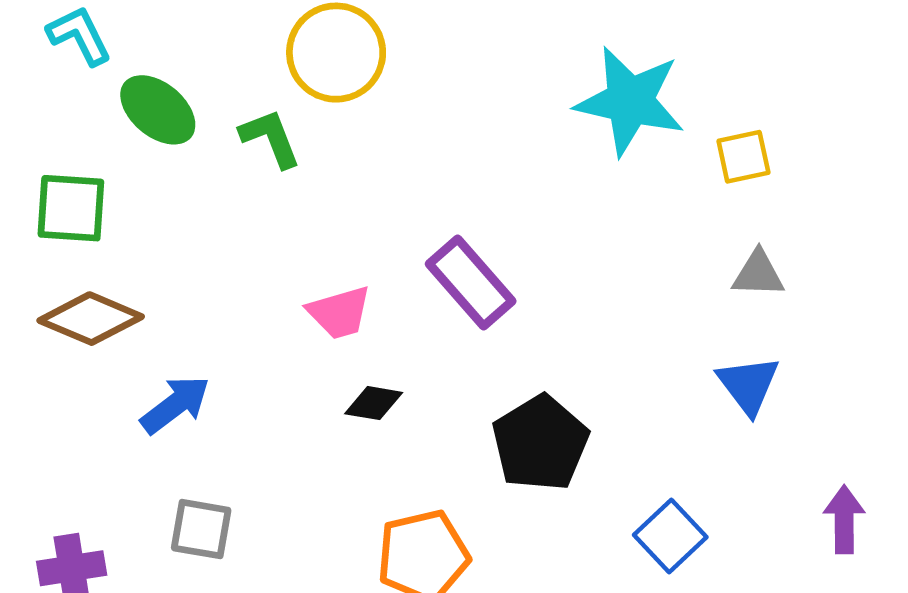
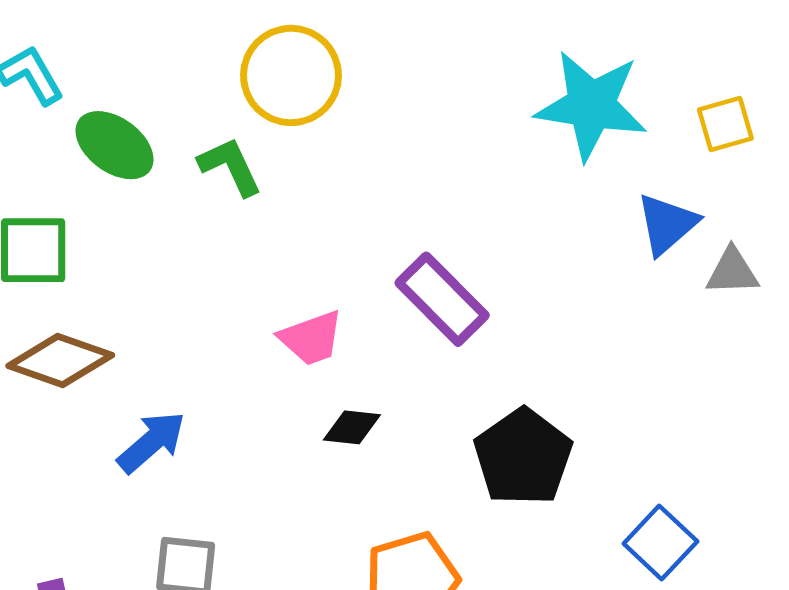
yellow square: (743, 157) -> (725, 124), moved
blue triangle: (748, 385) -> (667, 224), moved, turned 30

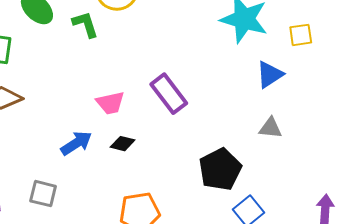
gray triangle: (732, 272) -> (270, 128), moved
blue arrow: (151, 442) -> (76, 143), moved
black pentagon: (523, 457) -> (220, 169), moved

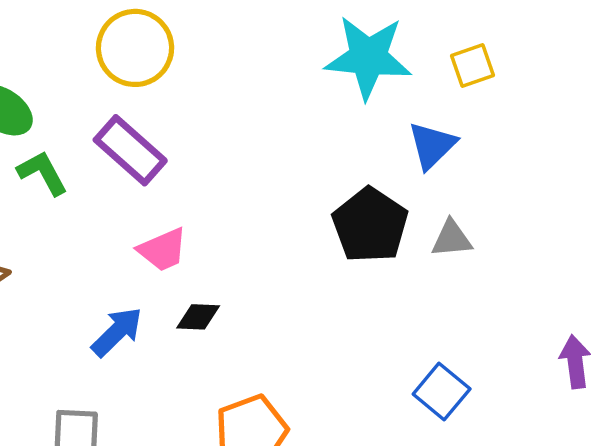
green L-shape: (85, 24) -> (42, 173), moved
purple rectangle: (169, 94) -> (130, 150), moved
black pentagon: (220, 169) -> (370, 225), moved

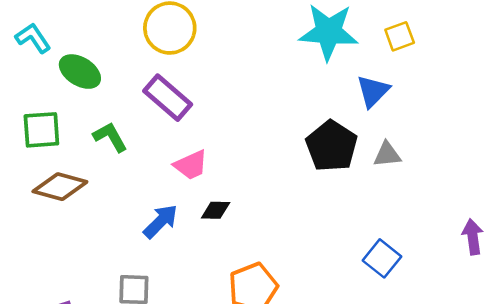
green L-shape: (42, 173) -> (110, 137), moved

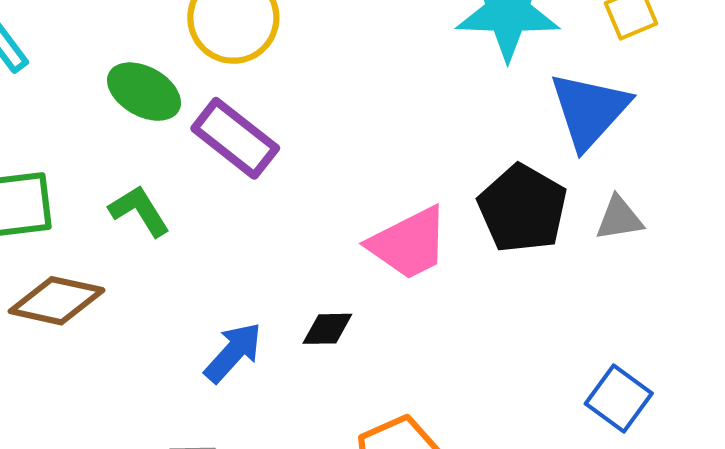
green ellipse: (80, 72) -> (144, 92), moved
blue triangle: (373, 91) -> (589, 110), size x1.4
pink trapezoid: (191, 165) -> (409, 243), moved, size x1.4

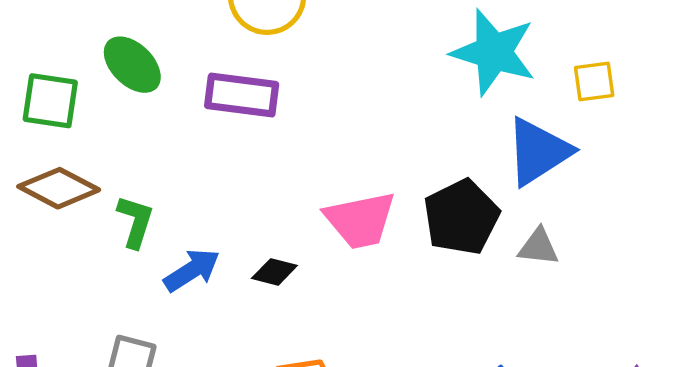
green ellipse: (144, 92) -> (132, 65), moved
purple rectangle: (235, 138) -> (242, 95), turned -46
green L-shape: (139, 211) -> (135, 221), moved, turned 34

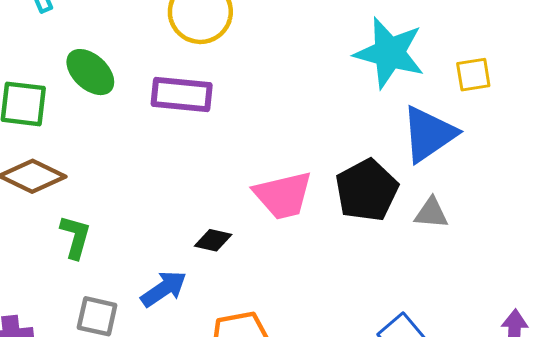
green L-shape: (135, 221) -> (75, 237), moved
blue arrow: (192, 270) -> (164, 289), moved

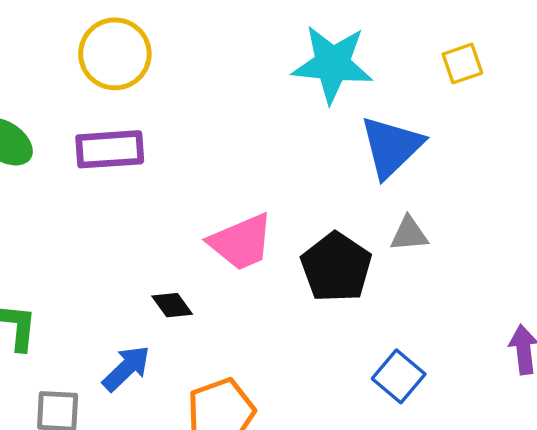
yellow square: (473, 75) -> (462, 64), moved
black pentagon: (367, 190) -> (336, 267), moved
black diamond: (213, 240) -> (172, 305), turned 51

